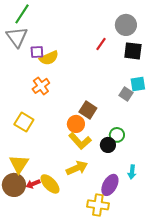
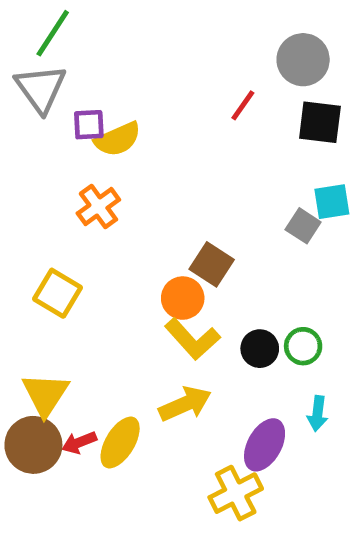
green circle: (117, 135) -> (303, 346), moved
yellow ellipse: (50, 184) -> (120, 442), turned 75
yellow cross: (98, 205) -> (236, 493), turned -35

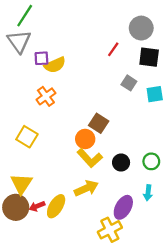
gray square: (303, 226) -> (129, 83), moved
green circle: (303, 346) -> (151, 161), moved

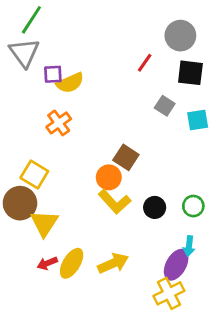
yellow triangle: (21, 184) -> (44, 223), moved
yellow arrow: (86, 188) -> (113, 263), moved
brown circle: (16, 207) -> (20, 203), moved
purple ellipse: (123, 207) -> (176, 265), moved
yellow cross: (110, 230) -> (169, 293), moved

